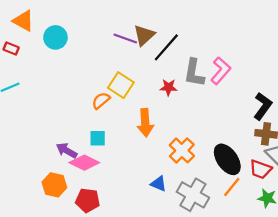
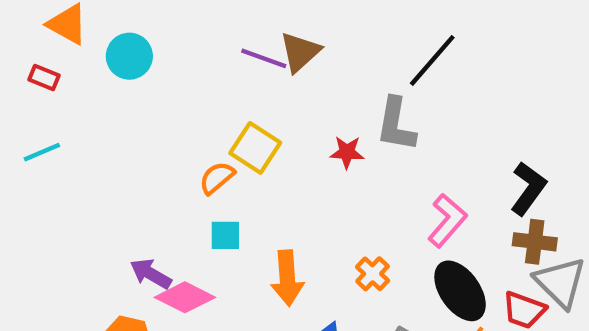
black line: (166, 47) -> (432, 60), moved
pink L-shape: (221, 71) -> (447, 220), moved
orange arrow: (145, 123) -> (287, 278), moved
cyan square: (98, 138) -> (225, 235), moved
orange cross: (182, 150) -> (373, 274), size x0.7

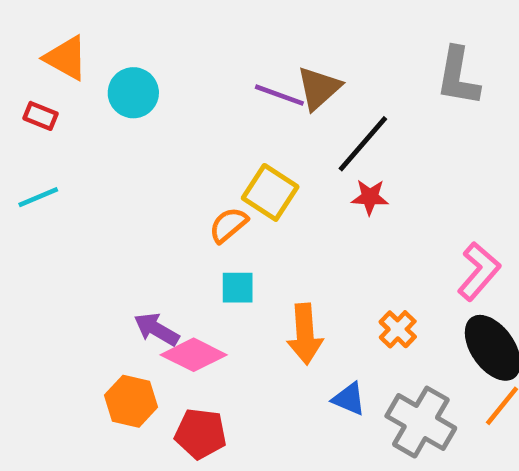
black line: (432, 60) -> (363, 144), moved
gray L-shape: (396, 124) -> (458, 77), moved

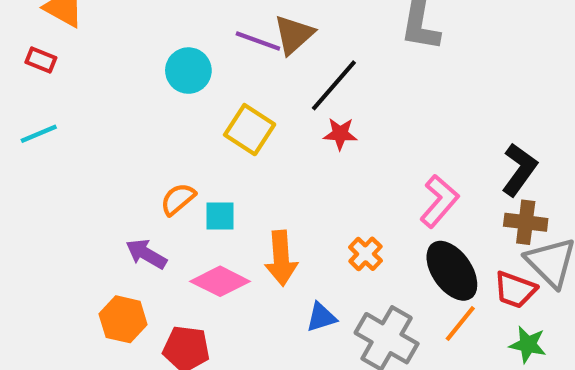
cyan circle: (133, 93) -> (188, 71), moved
orange semicircle: (228, 225) -> (178, 199), moved
pink diamond: (194, 355) -> (220, 281), moved
blue triangle: (349, 399) -> (321, 317), turned -40

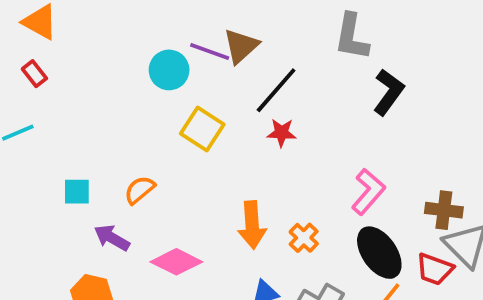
red rectangle: (41, 60) -> (34, 74), moved, turned 30
cyan circle: (188, 71) -> (169, 70), moved
black L-shape: (519, 170) -> (389, 92), moved
cyan square: (220, 216) -> (77, 192), moved
orange arrow: (281, 258) -> (252, 225), moved

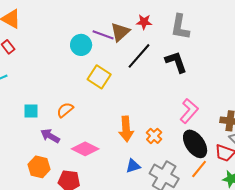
black L-shape: (389, 92) -> (176, 62), moved, turned -55
red star: (282, 133) -> (144, 22), moved

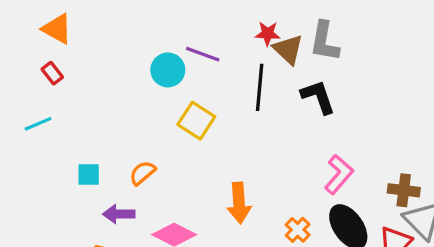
brown triangle: (120, 32) -> (288, 49), moved, turned -35
black line: (139, 56) -> (260, 87), turned -36
purple arrow: (50, 136) -> (119, 214), turned -30
orange cross: (154, 136) -> (298, 230), moved

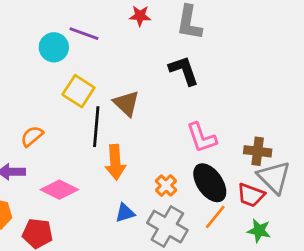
brown triangle: (288, 49) -> (126, 103), moved
black line: (260, 87) -> (96, 127), moved
pink L-shape: (339, 174) -> (202, 138), turned 120

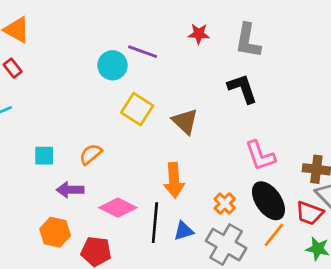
black line: (96, 127) -> (155, 223), moved

